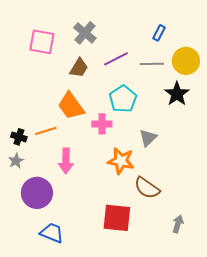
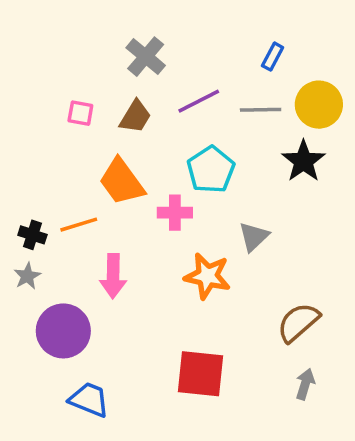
pink square: (42, 42) -> (80, 113), moved, size x0.6
brown semicircle: (147, 188) -> (298, 322), moved, turned 104

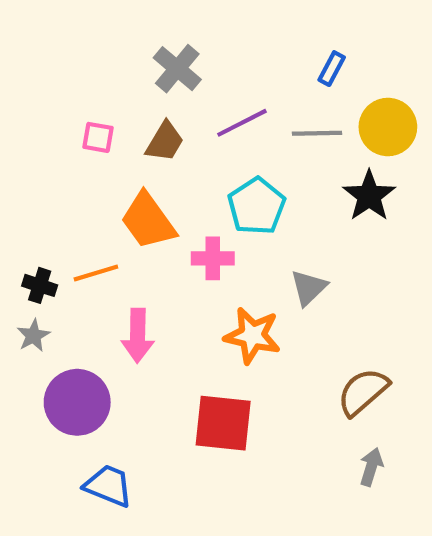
red square: (201, 374) -> (223, 423), moved

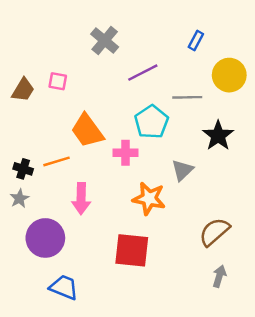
gray line: (317, 133) -> (187, 97), moved
brown trapezoid: (165, 142) -> (23, 90), moved
black star: (369, 196) -> (218, 136), moved

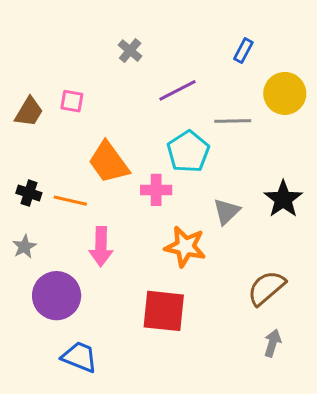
gray cross: (105, 40) -> (130, 51), size x0.7
black star: (218, 136) -> (283, 199), moved
orange line: (56, 161) -> (70, 201), turned 30
black cross: (23, 169) -> (29, 193), moved

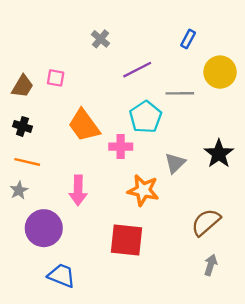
black cross: (29, 193) -> (22, 126), moved
orange line: (70, 201) -> (27, 162), moved

